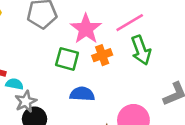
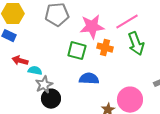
pink star: (86, 29) -> (92, 27), turned 30
orange cross: (102, 55) -> (105, 48), turned 35

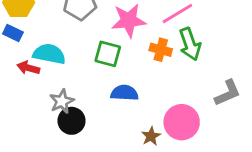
orange cross: (105, 48) -> (161, 50), moved
cyan semicircle: (35, 71) -> (49, 54), moved, size x1.6

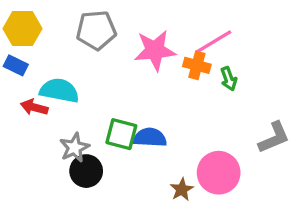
green arrow: (190, 44) -> (229, 79), size x0.6
orange cross: (161, 50) -> (197, 65), moved
green square: (108, 54) -> (121, 134), moved

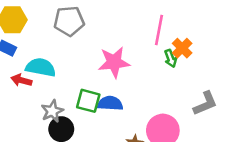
pink line: (214, 42) -> (159, 30), turned -48
pink star: (155, 50) -> (114, 62), moved
orange cross: (197, 65) -> (182, 48), moved, turned 30

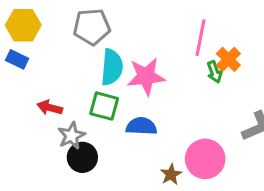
cyan semicircle: (41, 67) -> (112, 67), moved, turned 84
red arrow: (21, 80) -> (50, 108), moved
green square: (88, 101) -> (104, 106), moved

